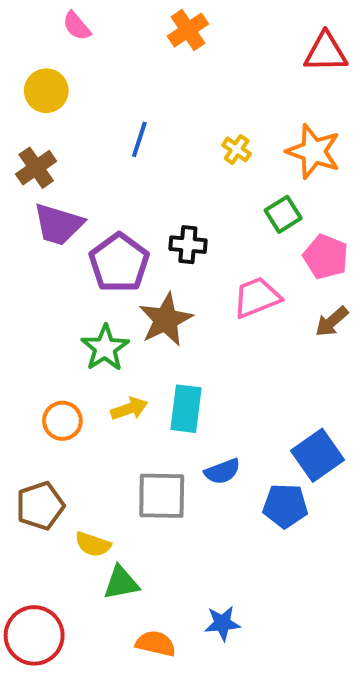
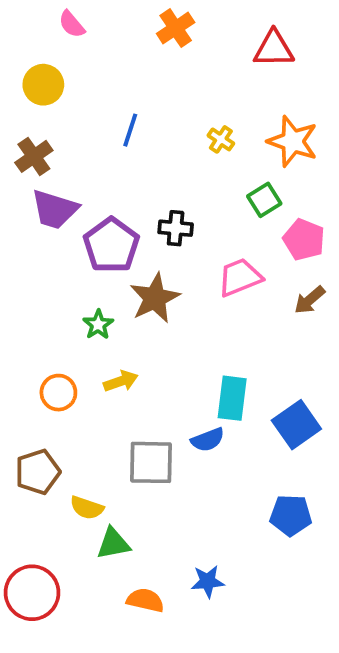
red triangle: (326, 52) -> (274, 49), moved
green star: (105, 348) -> (98, 325), size x0.7
cyan rectangle: (186, 409) -> (232, 398), moved
blue pentagon: (285, 506) -> (291, 515), moved

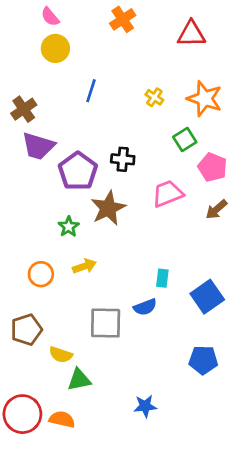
yellow circle: (43, 85) -> (55, 48), moved
cyan rectangle: (232, 398) -> (162, 278), size x0.6
orange semicircle: (145, 600) -> (62, 419), moved

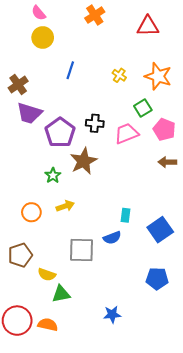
pink trapezoid: (168, 194) -> (126, 134), moved
brown arrow: (216, 209) -> (167, 162), turned 42

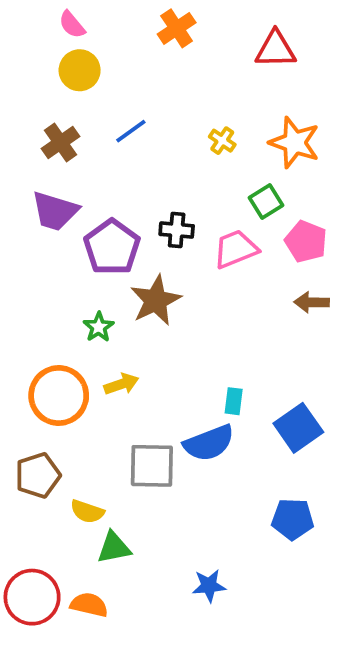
blue line: (70, 70) -> (131, 131), turned 36
brown cross: (18, 84) -> (61, 143), moved
orange circle: (31, 212) -> (59, 395), size x1.6
blue semicircle: (112, 238) -> (209, 443), size x1.5

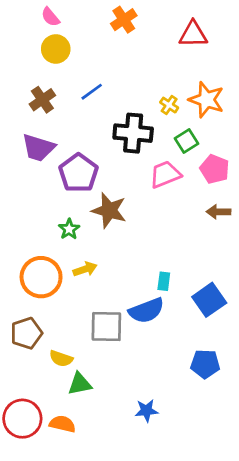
yellow cross: (222, 141) -> (169, 105), moved
black cross: (177, 230) -> (133, 133), moved, size x1.6
brown star: (156, 300) -> (109, 210), turned -30

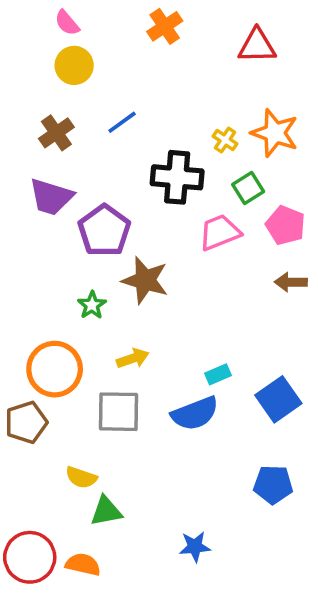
yellow arrow: (85, 269) -> (133, 358), moved
cyan rectangle: (164, 281) -> (218, 374), turned 60
gray square: (106, 327) -> (119, 412), moved
brown pentagon: (26, 333) -> (26, 422), moved

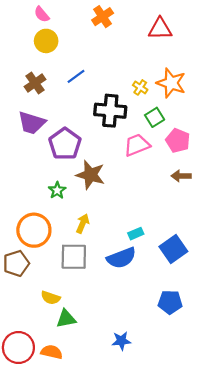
yellow arrow: (133, 358) -> (83, 224), turned -48

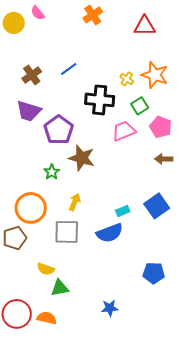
yellow circle: (46, 41) -> (14, 23), moved
blue square: (173, 249) -> (157, 206), moved

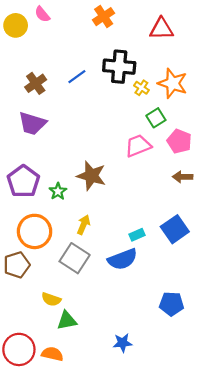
black cross: (100, 100) -> (119, 67), moved
purple pentagon: (59, 130) -> (23, 181), moved
gray square: (67, 232) -> (75, 258), turned 32

